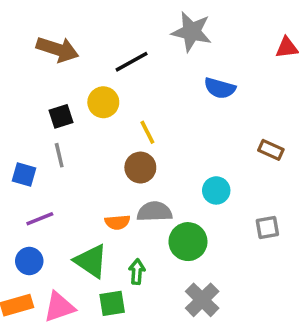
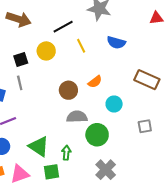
yellow line: (147, 132) -> (81, 46), moved
brown rectangle: (271, 150) -> (147, 80), size x1.6
orange semicircle: (117, 222) -> (95, 82), moved, turned -32

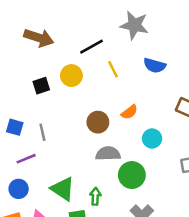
gray line: (20, 83) -> (42, 132), moved

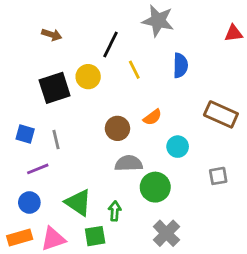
brown arrow: (39, 38) -> (52, 35), size x0.6
black line: (92, 47) -> (110, 44), turned -35
blue semicircle: (155, 65) -> (180, 65), turned -105
black square: (41, 86) -> (55, 88), size x1.6

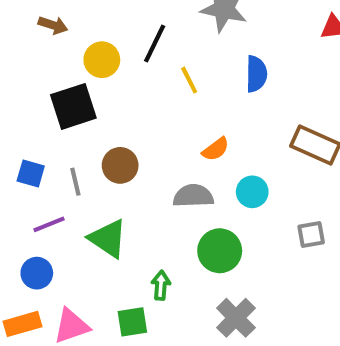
brown arrow: (52, 35) -> (53, 25), moved
yellow circle: (88, 77) -> (102, 60), moved
brown circle: (117, 128) -> (120, 165), moved
gray semicircle: (129, 163) -> (193, 196), moved
green triangle: (78, 203) -> (108, 239), moved

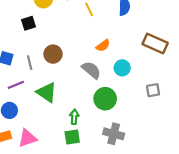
black square: (73, 106) -> (29, 23), size x0.6
gray semicircle: (193, 196) -> (91, 70), turned 42
gray cross: (236, 318) -> (114, 134), turned -30
green square: (132, 322) -> (72, 137), moved

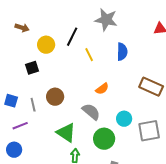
cyan circle: (122, 68) -> (124, 119), moved
gray square: (153, 90) -> (149, 131), size x1.6
green triangle: (47, 92) -> (66, 133), moved

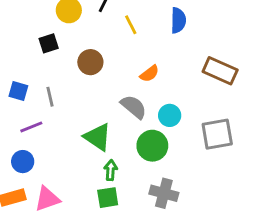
brown circle: (55, 97) -> (90, 62), moved
cyan circle: (124, 119) -> (170, 115), moved

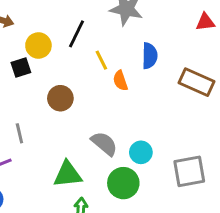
black square: (49, 43) -> (21, 67), moved
brown rectangle: (220, 71) -> (196, 82), moved
orange semicircle: (149, 74) -> (120, 81), moved, turned 108
green triangle: (98, 137) -> (68, 174), turned -40

